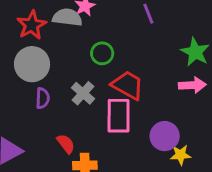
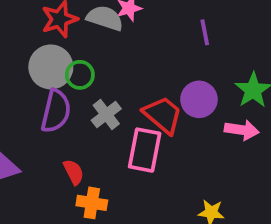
green circle: (102, 53) -> (80, 75), moved
purple semicircle: (43, 98) -> (56, 111), size x1.6
purple circle: (165, 136) -> (199, 99), moved

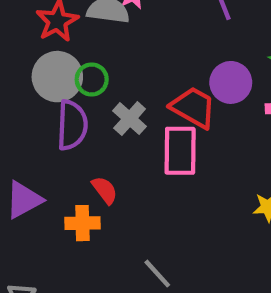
orange cross: (92, 203) -> (82, 223), moved

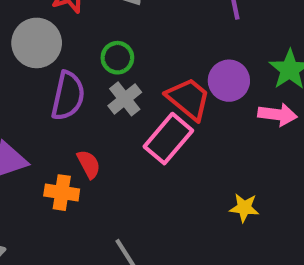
gray circle: (57, 77) -> (37, 43), moved
green circle: (92, 79) -> (117, 58), moved
pink rectangle: (180, 151) -> (168, 139), turned 30

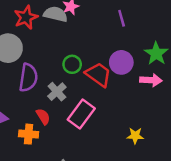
green circle: (117, 58) -> (72, 64), moved
gray cross: (125, 99) -> (57, 92), moved
pink rectangle: (168, 139) -> (81, 114), moved

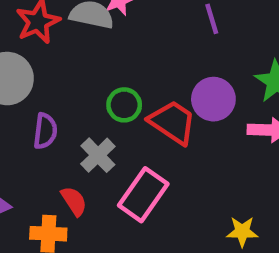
purple semicircle: (28, 78) -> (45, 131), size x0.7

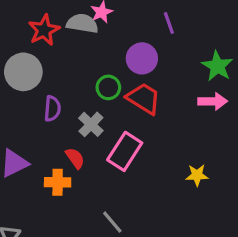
purple circle: (213, 99) -> (142, 58), moved

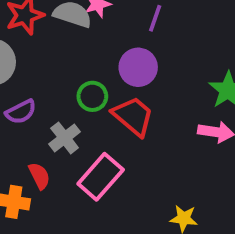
purple line: (169, 23) -> (155, 18), moved, turned 30
purple semicircle: (52, 109) -> (21, 112), turned 50

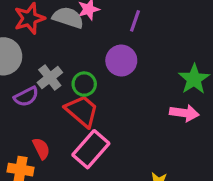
red trapezoid: (133, 116) -> (82, 111), moved
gray cross: (65, 138) -> (50, 78), moved

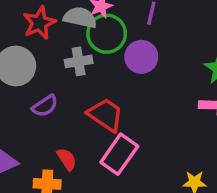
gray cross: (50, 78) -> (79, 61), moved, turned 35
green circle: (84, 84) -> (107, 34), moved, size x1.5

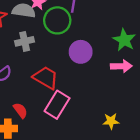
green circle: (107, 34) -> (57, 20), moved
purple circle: (141, 57) -> (81, 52), moved

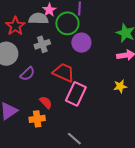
purple circle: (81, 52) -> (81, 43), moved
yellow star: (111, 121) -> (120, 86), moved

